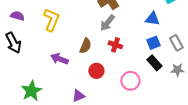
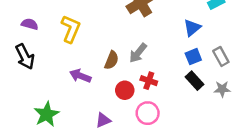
blue triangle: (152, 19) -> (192, 28), turned -49
gray arrow: (107, 23) -> (138, 53), moved
red cross: (115, 45) -> (149, 81), moved
pink circle: (130, 81) -> (148, 113), moved

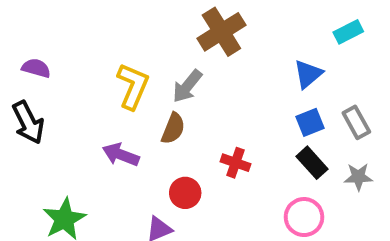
yellow L-shape: (71, 29) -> (133, 86), moved
gray arrow: (138, 53) -> (187, 86), moved
red circle: (125, 90) -> (185, 193), moved
pink circle: (148, 113) -> (304, 217), moved

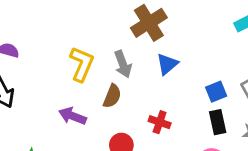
blue triangle: (308, 74) -> (167, 64), moved
gray arrow: (187, 86) -> (123, 64), turned -60
black rectangle: (312, 163) -> (218, 122), turned 30

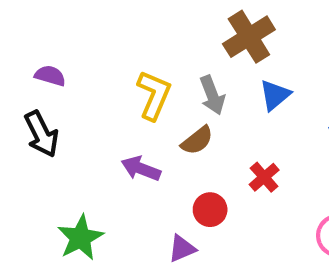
brown semicircle: (112, 96) -> (197, 140), turned 30
red cross: (160, 122) -> (264, 177), turned 30

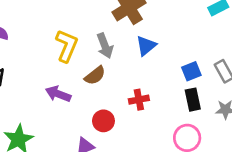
red cross: (264, 177) -> (139, 100), turned 30

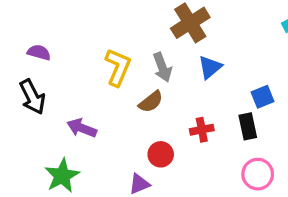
purple arrow: (58, 94) -> (82, 128), moved
black rectangle: (193, 100) -> (248, 126), moved

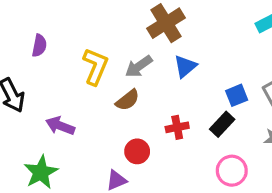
purple semicircle: (39, 52) -> (39, 46), moved, turned 85
gray arrow: (162, 67) -> (139, 66), turned 76
black rectangle: (248, 126) -> (222, 124), turned 55

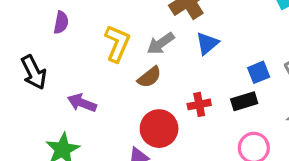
black rectangle: (222, 124) -> (244, 101), turned 30
red circle: (137, 151) -> (159, 129), size x1.5

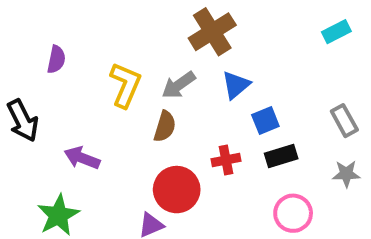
blue square: (259, 72) -> (265, 121), moved
brown semicircle: (149, 77) -> (165, 126), turned -35

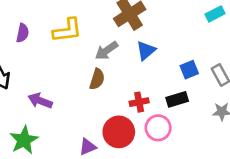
yellow L-shape: (125, 85) -> (67, 30), moved, turned 60
blue square: (265, 121) -> (189, 70), moved
red circle: (177, 190) -> (119, 132), moved
pink circle: (293, 213) -> (158, 128), moved

